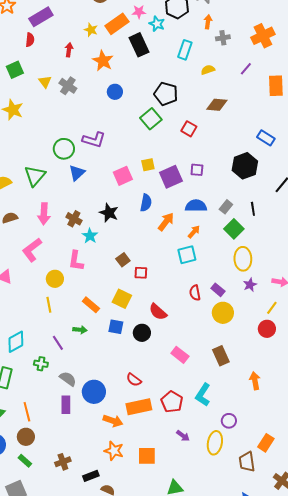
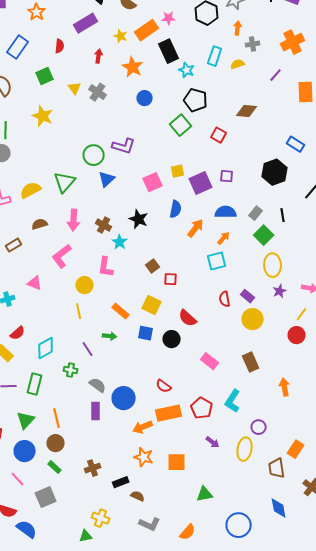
purple rectangle: (41, 17) -> (86, 23), moved
cyan star: (157, 24) -> (187, 70), moved
yellow semicircle: (208, 70) -> (238, 64), moved
orange arrow: (113, 421) -> (143, 427), turned 138

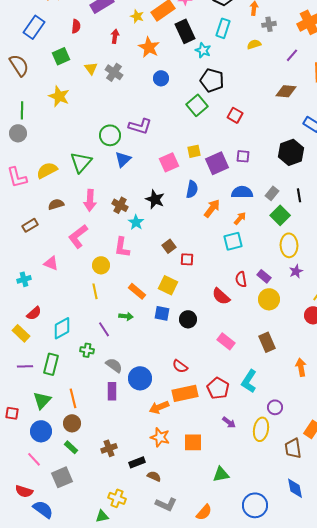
cyan rectangle: (215, 56) -> (223, 28), moved
brown diamond: (247, 111) -> (286, 91), moved
red semicircle: (188, 318) -> (221, 296), moved

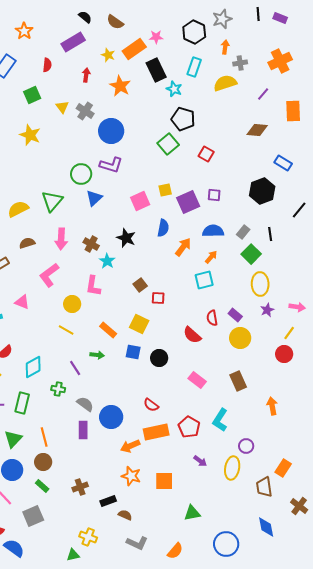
yellow semicircle: (254, 44) -> (225, 83), size x1.6
blue circle: (161, 78) -> (111, 131), moved, size x1.6
yellow line: (95, 291) -> (66, 330), turned -49

